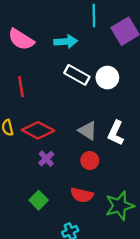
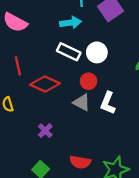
cyan arrow: (66, 42) -> (71, 23), moved
red diamond: (38, 130) -> (45, 84), moved
red circle: (90, 161) -> (89, 81), moved

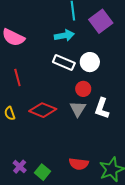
red diamond: (45, 84) -> (43, 110), moved
gray triangle: (82, 102) -> (78, 109), turned 36
purple cross: (45, 131) -> (20, 167), moved

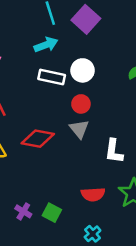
white L-shape: (102, 108) -> (114, 151), moved

